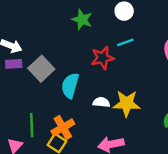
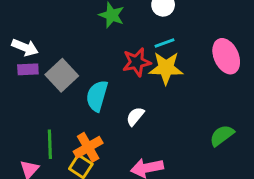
white semicircle: (101, 102) -> (135, 116), turned -56
yellow star: (126, 103) -> (166, 68), moved

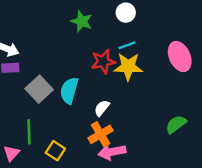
gray square: (62, 75) -> (39, 89), moved
orange cross: (88, 147) -> (101, 134), moved

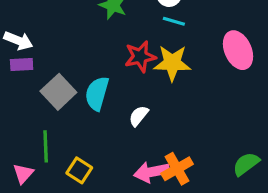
cyan line: (127, 45) -> (174, 21), moved, turned 36
green semicircle: (176, 124) -> (246, 164), moved
orange cross: (101, 134) -> (177, 169), moved

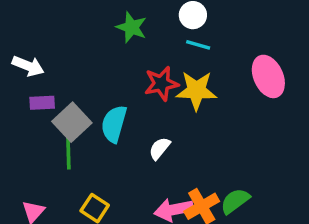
purple rectangle: (22, 65) -> (42, 103), moved
green line: (46, 146) -> (68, 152), moved
green semicircle: (246, 164) -> (235, 201), moved

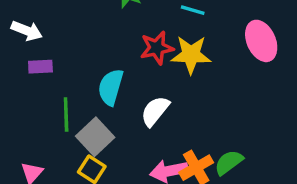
gray square: (72, 122) -> (95, 137), moved
white semicircle: (160, 148) -> (155, 111), size x1.4

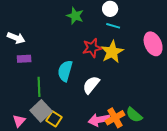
yellow star: (191, 55) -> (112, 52), turned -30
gray square: (95, 137) -> (41, 111), moved
green semicircle: (229, 162) -> (134, 115), turned -102

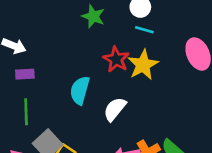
red star: (92, 48) -> (116, 59), turned -30
green line: (39, 87) -> (26, 112), moved

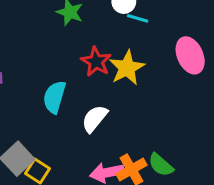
cyan line: (144, 30) -> (138, 18), moved

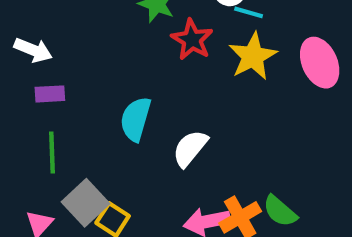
red star: (96, 62) -> (192, 40), moved
yellow star: (127, 68) -> (253, 56), moved

